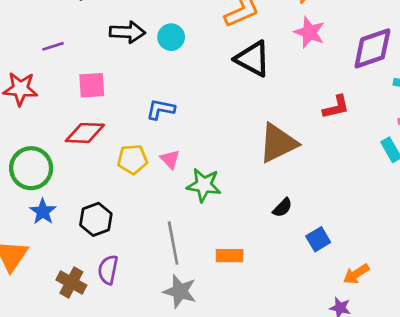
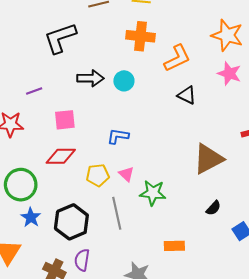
black triangle: (253, 59) -> (187, 95), size x0.7
black hexagon: (96, 219) -> (71, 222), size x1.4
gray line: (173, 243) -> (117, 213), moved

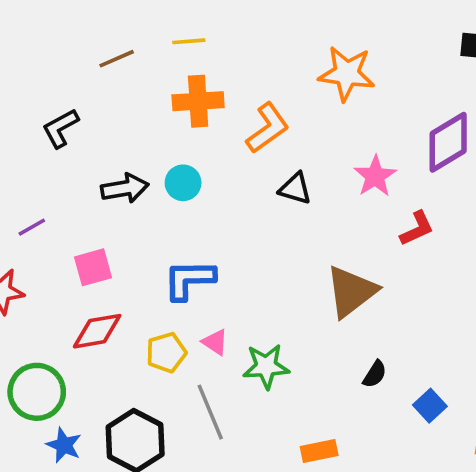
black L-shape: (60, 38) -> (60, 128), size x0.7
pink star: (229, 74) -> (375, 176), moved, turned 30
blue L-shape: (118, 136) -> (189, 280), size x1.4

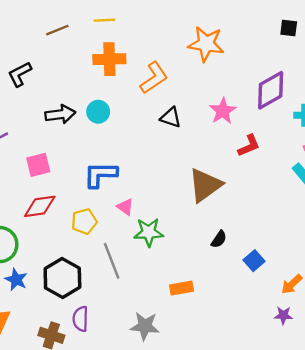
pink triangle: (215, 342) -> (125, 207), moved

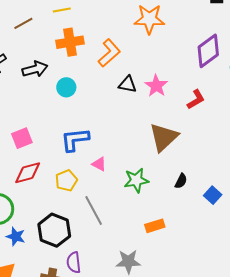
pink star: (223, 111) -> (156, 86), moved
black arrow: (60, 114) -> (35, 69), moved
green star: (149, 232) -> (136, 180), moved

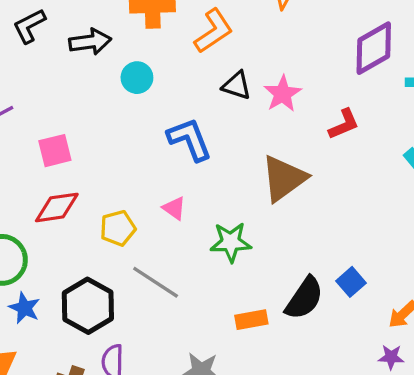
blue L-shape: (75, 140) -> (190, 139), moved, turned 68
black semicircle: (181, 181) -> (304, 298), moved, size x1.8
gray line: (94, 211) -> (156, 282), turned -36

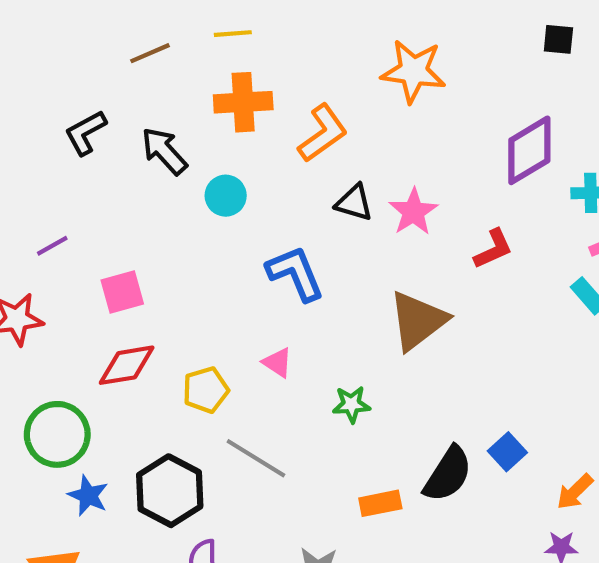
black arrow: (90, 42) -> (164, 151), turned -123
green star: (231, 242) -> (351, 404), size x0.7

